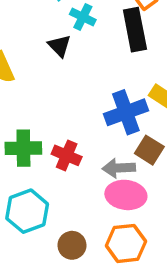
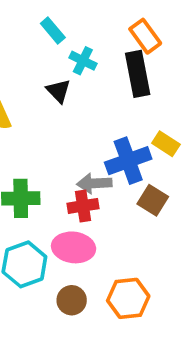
red cross: (67, 155) -> (83, 206), moved, turned -32
gray arrow: (119, 168) -> (94, 183), moved
pink ellipse: (126, 195) -> (74, 247), moved

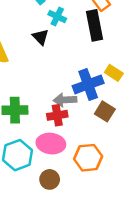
orange hexagon: (128, 298) -> (88, 158), moved

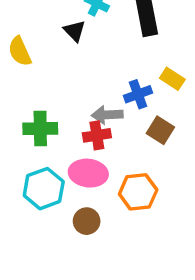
blue cross: (88, 84) -> (138, 94), size x0.7

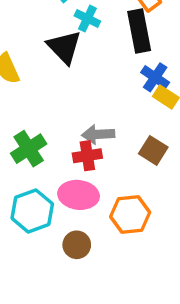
black triangle: (75, 31) -> (64, 47), size x1.5
blue cross: (138, 94) -> (155, 77), moved, turned -36
green cross: (40, 129) -> (29, 149), turned -32

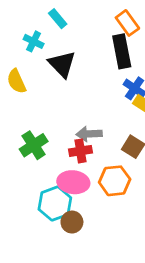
cyan cross: (87, 19) -> (34, 41), moved
cyan hexagon: (32, 211) -> (55, 204), moved
orange hexagon: (130, 215) -> (115, 181), moved

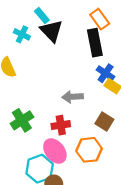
black triangle: (62, 64) -> (51, 31), moved
gray arrow: (89, 134) -> (73, 97), moved
pink ellipse: (73, 182) -> (55, 151), turned 45

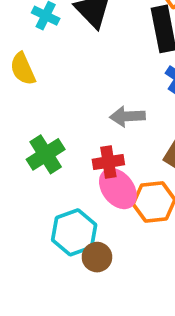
pink ellipse: (55, 151) -> (118, 189), moved

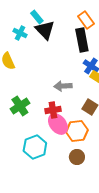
brown circle: (97, 257) -> (77, 157), moved

